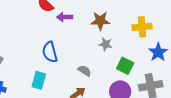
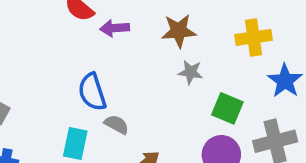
gray semicircle: (85, 71) -> (117, 124), moved

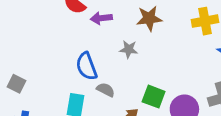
gray star: (191, 72) -> (129, 49), moved
green square: (227, 108) -> (154, 97), moved

